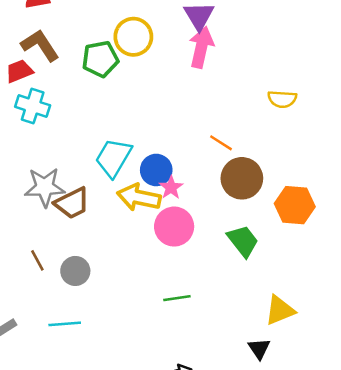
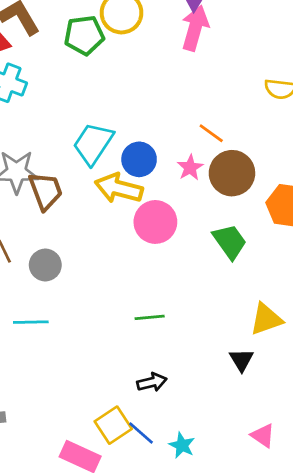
pink star: (171, 187) -> (190, 168), moved
brown trapezoid: (72, 203) -> (46, 191), turned -87
green line: (177, 298) -> (150, 317), moved

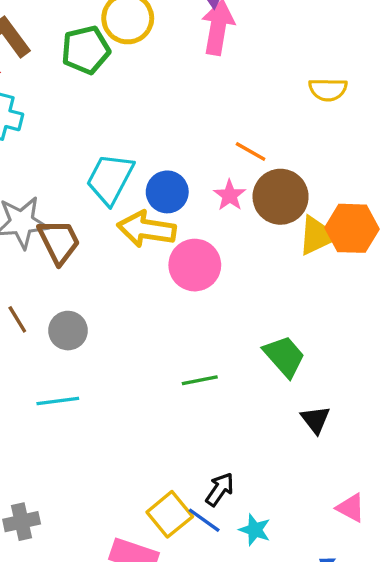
green trapezoid: (230, 242) -> (284, 356), moved
yellow triangle: (266, 319) -> (317, 236), moved
black arrow: (152, 382) -> (220, 489), moved, turned -36

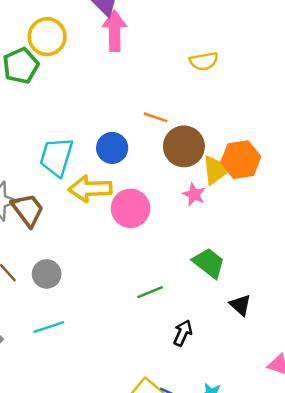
blue circle: (167, 192) -> (112, 148), moved
pink star: (230, 195) -> (194, 194), moved
black arrow: (220, 489) -> (183, 333), moved

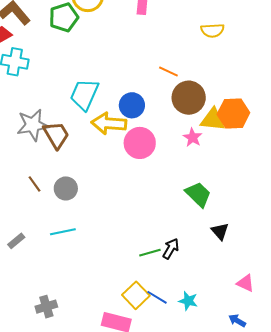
blue circle: (112, 148) -> (132, 105), moved
yellow triangle: (216, 170) -> (213, 120), turned 36
green line: (150, 292) -> (150, 253), moved

